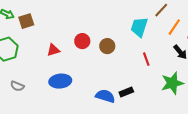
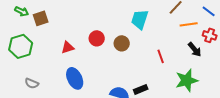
cyan trapezoid: (139, 27) -> (140, 19), moved
orange line: (174, 27) -> (189, 24), turned 48
blue ellipse: (60, 81) -> (75, 78), turned 70

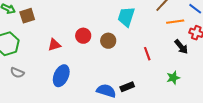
blue ellipse: (75, 78) -> (61, 76), turned 50
green star: (187, 80) -> (173, 78), size x0.6
gray semicircle: (32, 83) -> (17, 73), moved

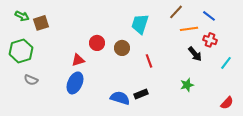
red triangle: (54, 45) -> (78, 60), moved
red line: (147, 54) -> (149, 61), moved

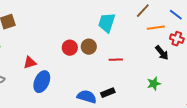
red circle: (97, 43) -> (70, 48), moved
red triangle: (78, 60) -> (30, 63), moved
red line: (149, 61) -> (116, 60), turned -72

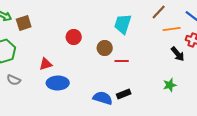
red circle: (70, 48) -> (74, 37), moved
red line: (116, 60) -> (122, 61), moved
blue ellipse: (42, 82) -> (58, 83), turned 65

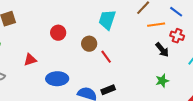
red line: (122, 61) -> (106, 57), turned 56
blue ellipse: (58, 83) -> (57, 79), moved
green star: (170, 85) -> (162, 81), moved

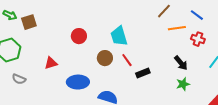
cyan trapezoid: (107, 20) -> (119, 36), moved, turned -35
brown circle: (89, 44) -> (105, 58), moved
black arrow: (162, 50) -> (181, 63), moved
black rectangle: (108, 90) -> (143, 73), moved

